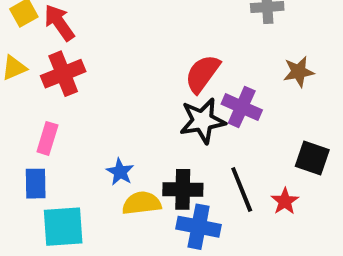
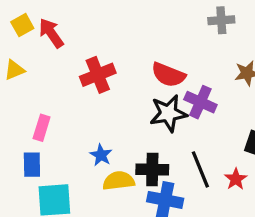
red cross: (63, 74) -> (98, 75), moved
red semicircle: (202, 74) -> (168, 75), turned -104

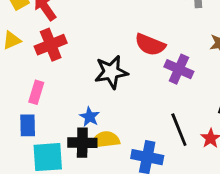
red cross: (98, 75) -> (51, 45), moved
black star: (168, 113) -> (111, 72), moved
black cross: (152, 169) -> (82, 143), moved

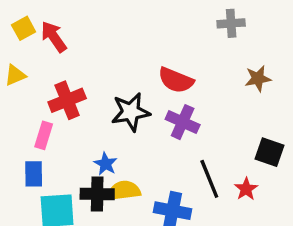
red cross: (51, 45) -> (67, 100), moved
purple cross: (179, 69) -> (183, 122), moved

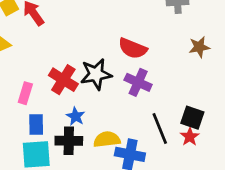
red cross: (67, 100) -> (63, 80), moved, turned -36
black square: (270, 152) -> (192, 118), moved
blue rectangle: (34, 174) -> (36, 124), moved
yellow semicircle: (124, 191) -> (107, 139), moved

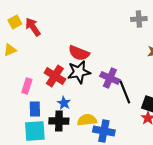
red semicircle: (133, 48) -> (79, 53), moved
black line: (160, 129) -> (125, 92), moved

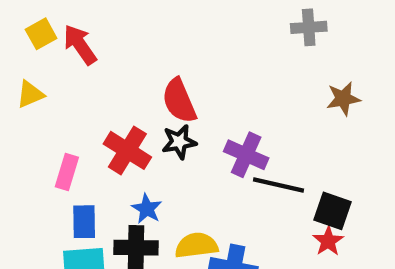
red semicircle: (79, 53) -> (179, 101), turned 45
black star: (79, 72) -> (179, 142), size x0.7
black line: (125, 92) -> (279, 185), turned -55

